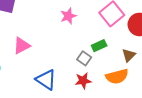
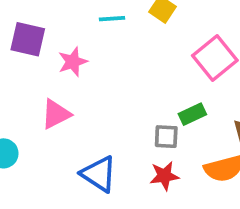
pink star: (68, 16) -> (73, 62), moved
gray square: (84, 58) -> (166, 137), turned -32

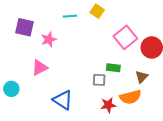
green rectangle: (192, 114) -> (113, 68), turned 32
red star: (164, 176) -> (108, 105), moved

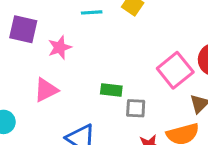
pink square: (125, 37) -> (175, 70), moved
green rectangle: (113, 68) -> (111, 90), moved

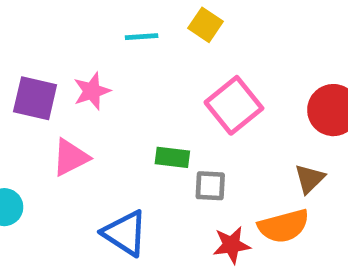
purple square: (23, 29) -> (35, 98), moved
pink square: (175, 70) -> (234, 105), moved

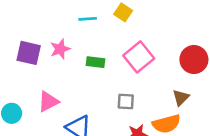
pink triangle: (71, 157) -> (48, 102), moved
green rectangle: (172, 157) -> (96, 62), moved

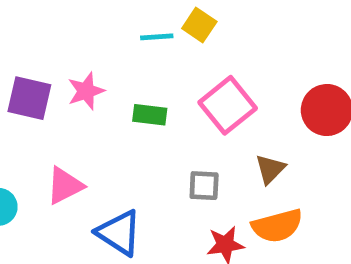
cyan line: (88, 19) -> (157, 37), moved
brown triangle: (181, 98) -> (270, 169), moved

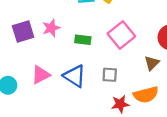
purple square: (29, 98) -> (23, 31), turned -30
brown triangle: (270, 169) -> (152, 63), moved
blue triangle: (119, 233) -> (75, 76), moved

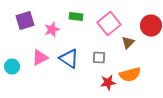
pink star: (51, 28) -> (52, 30), moved
green rectangle: (83, 40) -> (76, 17), moved
brown triangle: (152, 63) -> (128, 43), moved

